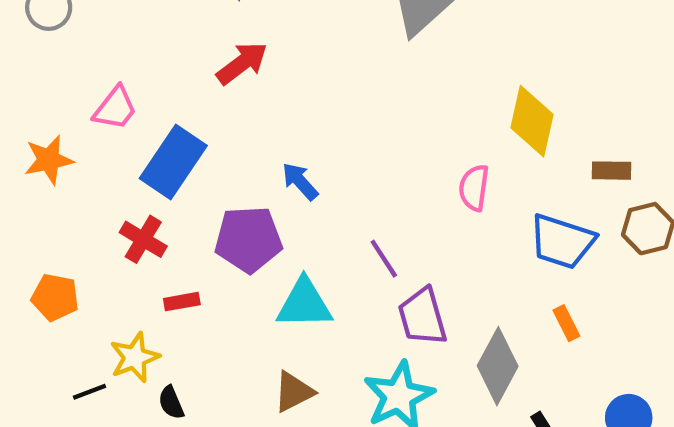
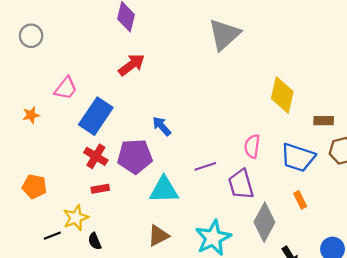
orange star: (49, 160) -> (31, 115), size x0.7
pink semicircle: (474, 188) -> (252, 146), moved
red cross: (143, 239) -> (96, 156), moved
purple line: (384, 259) -> (205, 166), turned -75
purple trapezoid: (422, 317) -> (241, 184), moved

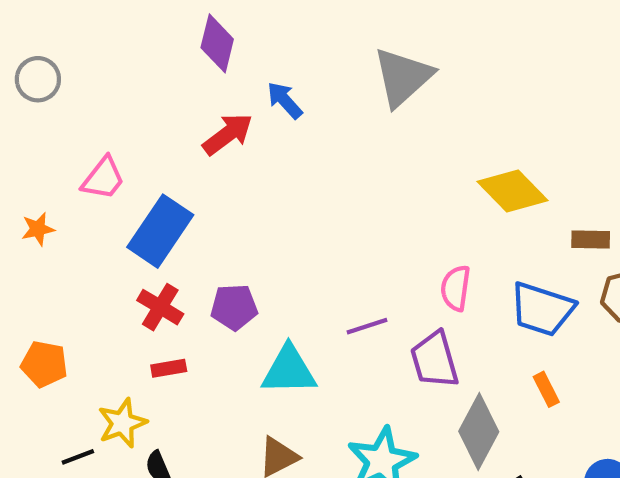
yellow diamond: (282, 95) -> (513, 191), turned -57
blue arrow: (162, 126) -> (285, 100), moved
purple pentagon: (135, 156) -> (234, 307), size x0.7

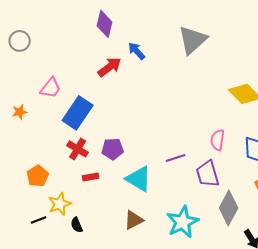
orange pentagon: (44, 364) -> (38, 176), moved, turned 30
red rectangle: (169, 368) -> (91, 177), moved
cyan triangle: (289, 370) -> (139, 179), turned 32

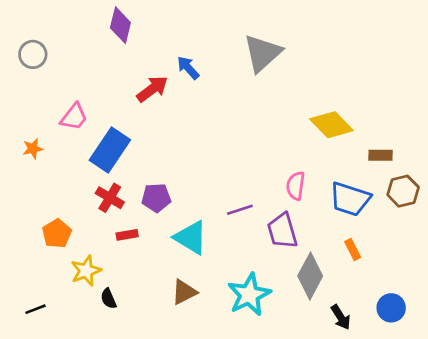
purple diamond: (105, 24) -> (120, 25), moved
black line: (39, 220) -> (36, 309), moved

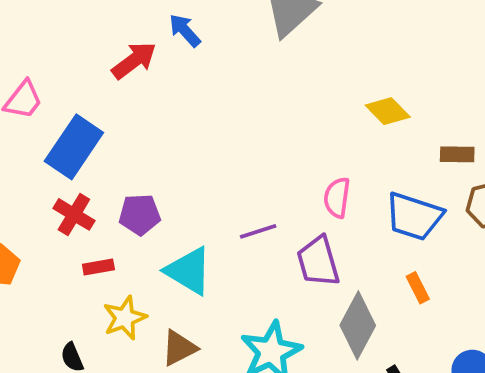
yellow diamond: (331, 125) -> (388, 111), size x0.7
yellow star: (86, 271) -> (125, 318), moved

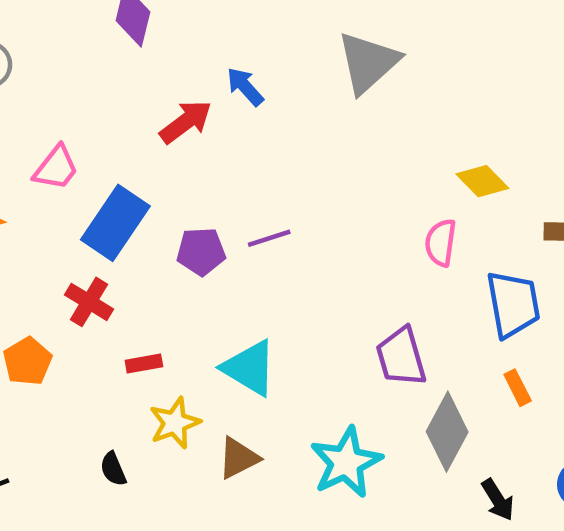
pink semicircle: (337, 198) -> (441, 243), moved
red cross: (74, 214) -> (89, 302), moved
purple pentagon: (140, 214) -> (201, 251), moved
blue trapezoid: (414, 216) -> (513, 304), turned -118
purple line: (258, 231) -> (269, 238), moved

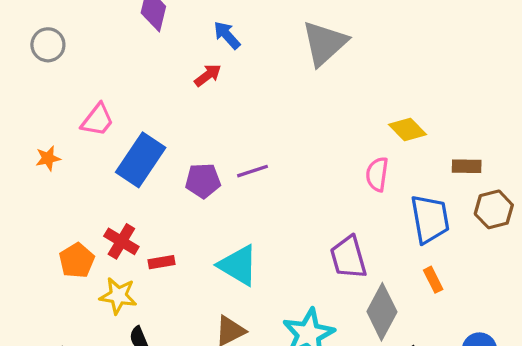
blue arrow: (245, 87) -> (227, 35), moved
red arrow: (186, 122) -> (208, 75), moved, size x0.7
red cross: (89, 302) -> (121, 241), moved
yellow star: (175, 423) -> (118, 296), moved, turned 30

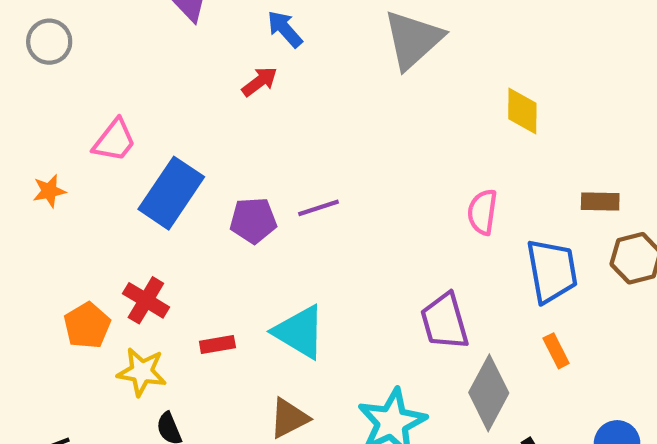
yellow diamond: (408, 129) -> (522, 111), moved, turned 45
red rectangle: (161, 262) -> (217, 344), moved

